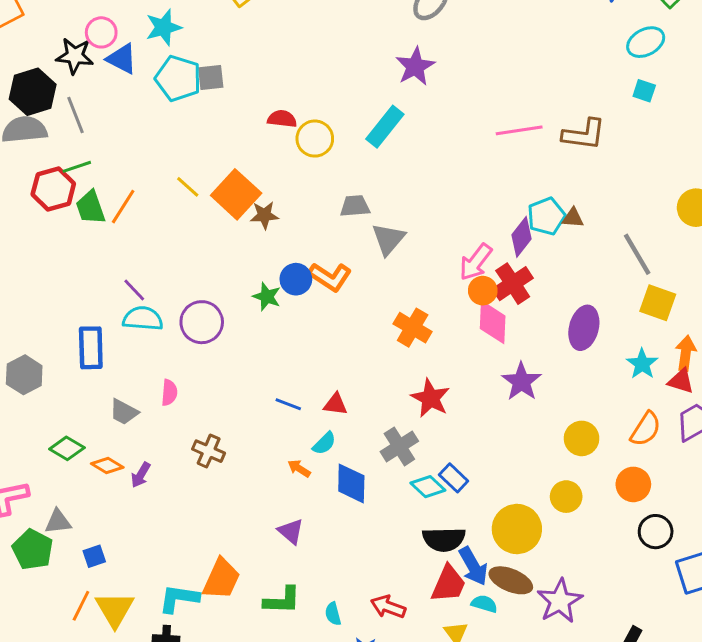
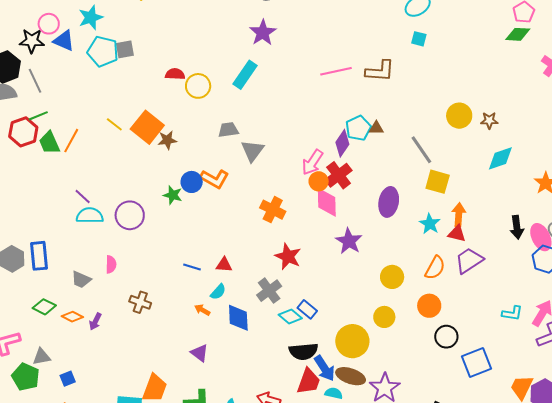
blue rectangle: (91, 348) -> (39, 256), moved

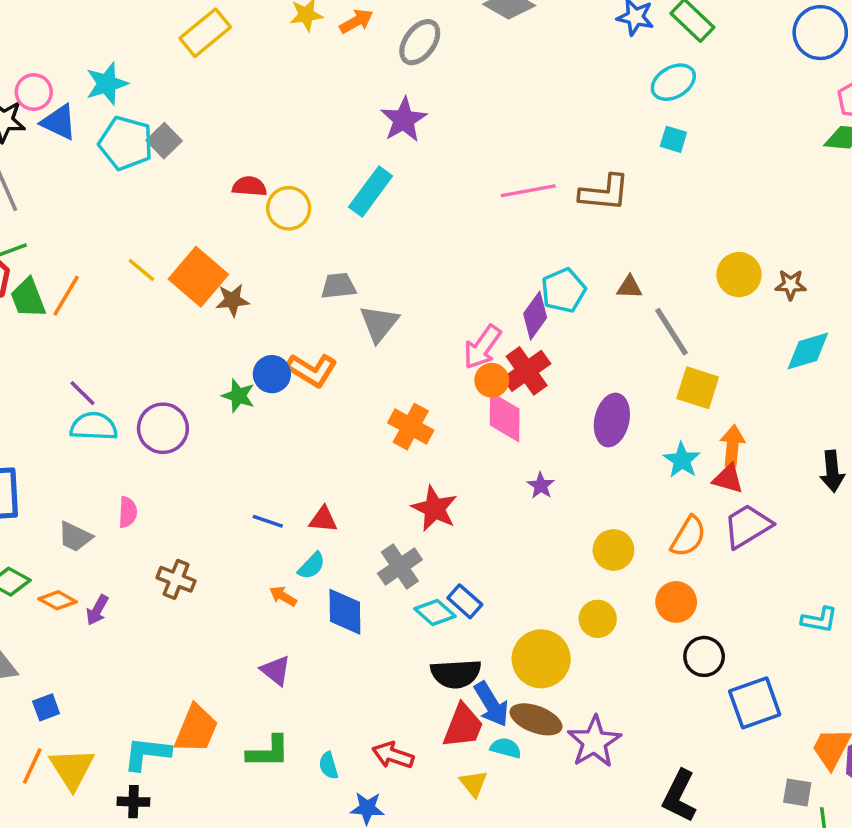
gray square: (125, 49) -> (164, 141), turned -36
brown triangle: (376, 128) -> (629, 287), moved
purple star: (349, 241) -> (541, 486), size x0.6

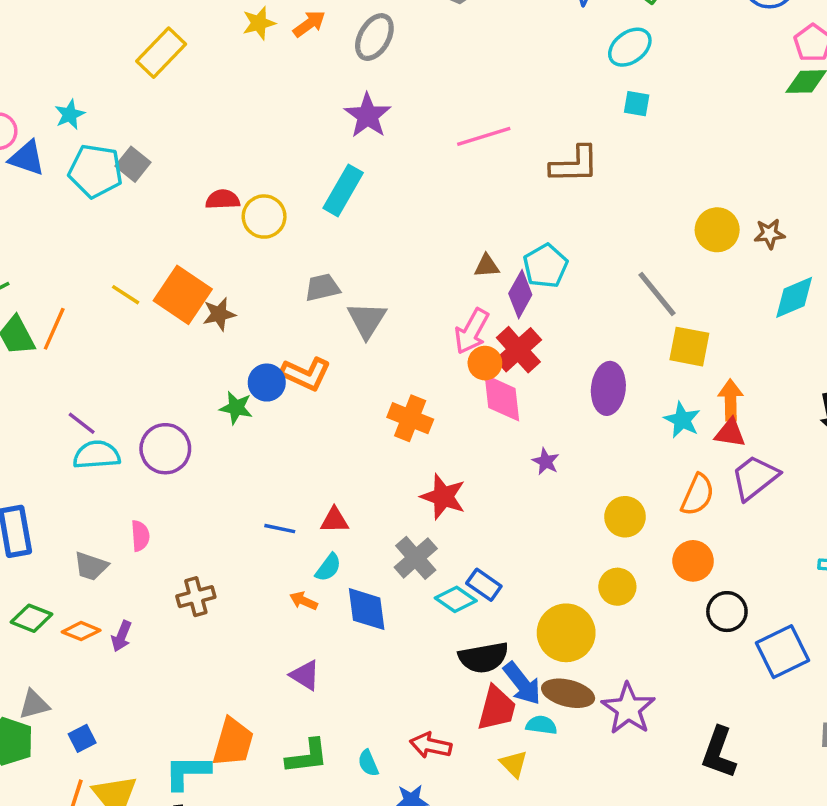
cyan star: (107, 84) -> (70, 114), size x0.7
pink line: (528, 191) -> (484, 136), moved
brown triangle: (629, 287) -> (487, 266), moved
brown cross: (176, 579) -> (196, 597), turned -30

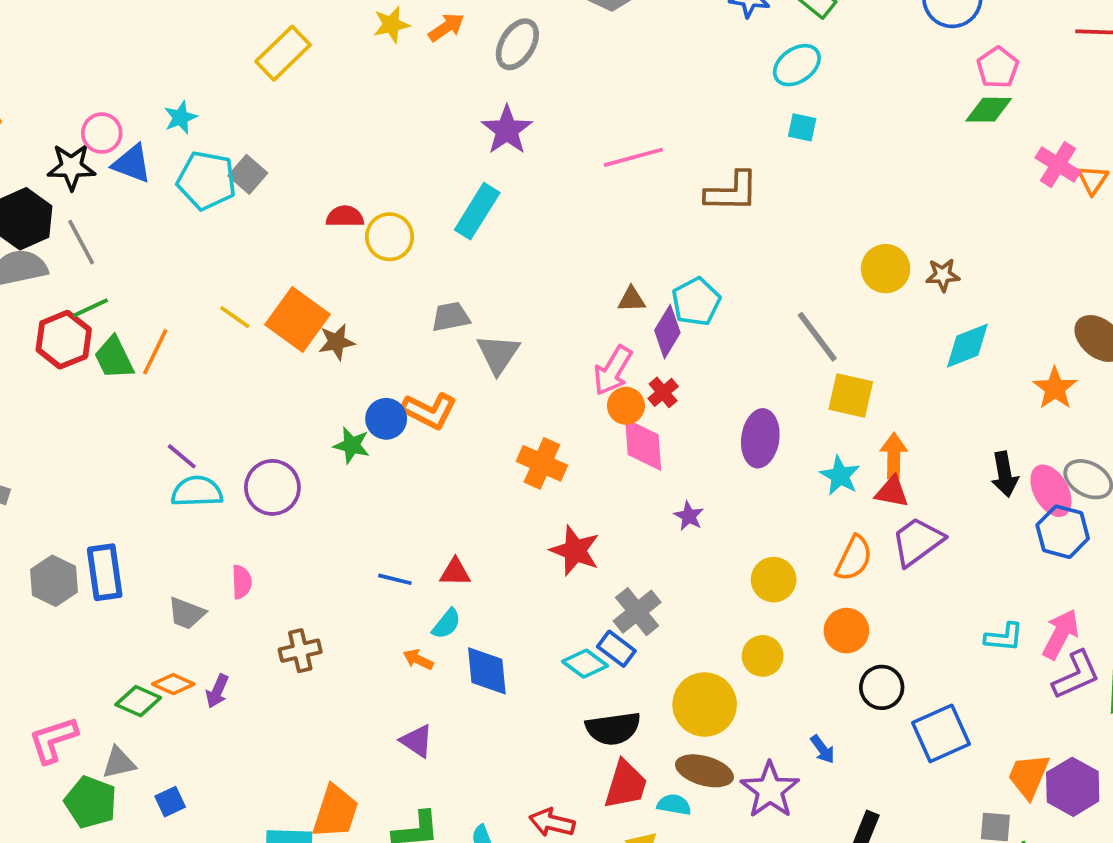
red cross: (518, 350) -> (663, 392), size x0.6
gray cross: (416, 558) -> (637, 612), moved
green diamond: (32, 618) -> (138, 701), moved
blue arrow: (522, 683) -> (823, 749), moved, size x0.6

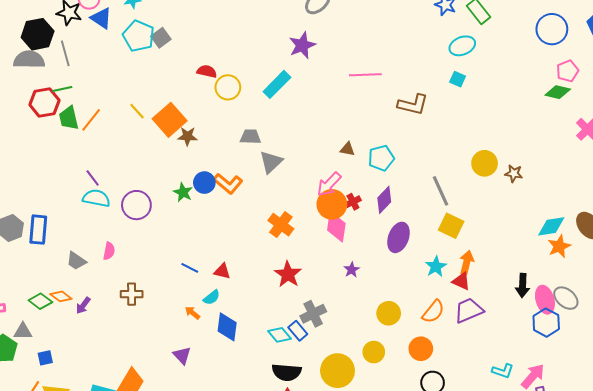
purple diamond: (667, 332) -> (384, 200), moved
cyan diamond: (967, 346) -> (551, 226), moved
orange circle: (626, 406) -> (332, 204), size x1.5

